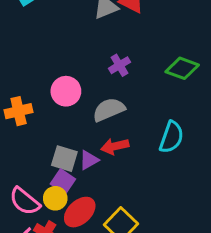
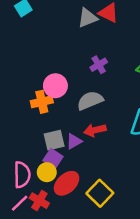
orange cross: (19, 111) -> (42, 102), moved
gray square: (64, 159) -> (54, 140), turned -30
pink semicircle: (25, 201) -> (22, 175), turned -130

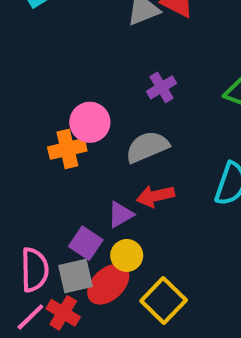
gray square: (54, 140) -> (75, 276), moved
yellow circle: (47, 172) -> (127, 255), moved

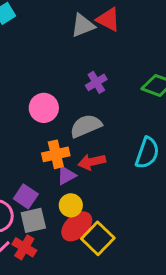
orange cross: (67, 149) -> (56, 154), moved
purple square: (86, 243) -> (26, 196), moved
red ellipse: (108, 284) -> (77, 226), moved

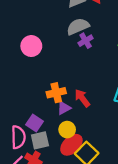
pink circle: (44, 108) -> (31, 46), moved
gray semicircle: (86, 126) -> (78, 26), moved
red arrow: (92, 162) -> (82, 98), turned 66

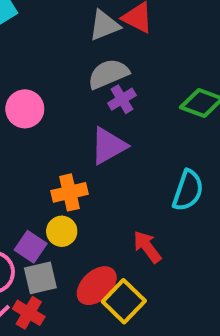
red arrow: (82, 98) -> (147, 247), moved
purple triangle: (64, 108) -> (108, 146), moved, size x1.5
yellow circle: (67, 130) -> (62, 231), moved

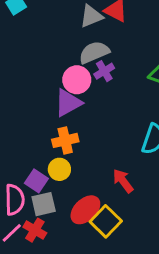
pink circle: (25, 109) -> (77, 80), moved
purple triangle: (108, 146) -> (68, 103), moved

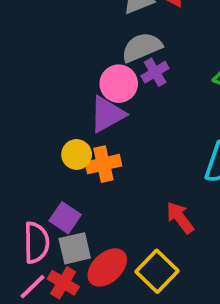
yellow circle: (59, 169) -> (77, 154), moved
red ellipse: (85, 210) -> (107, 267), moved

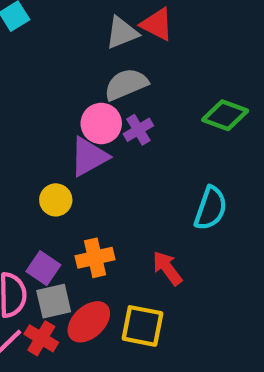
purple cross: (155, 72) -> (138, 130), moved
orange cross: (103, 164) -> (95, 258), moved
yellow square: (157, 271) -> (143, 326), turned -33

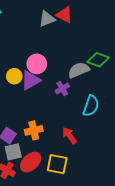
gray semicircle: (126, 84) -> (79, 70), moved
purple cross: (138, 130) -> (62, 88), moved
yellow circle: (56, 200) -> (14, 76), moved

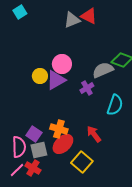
orange cross: (34, 130) -> (59, 129), turned 30
red ellipse: (31, 162) -> (63, 144), moved
yellow square: (57, 164) -> (82, 162), turned 30

